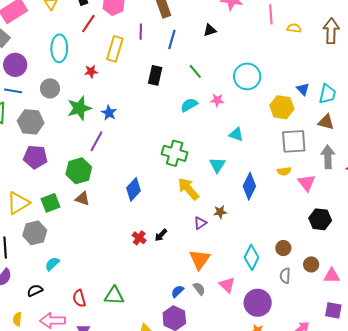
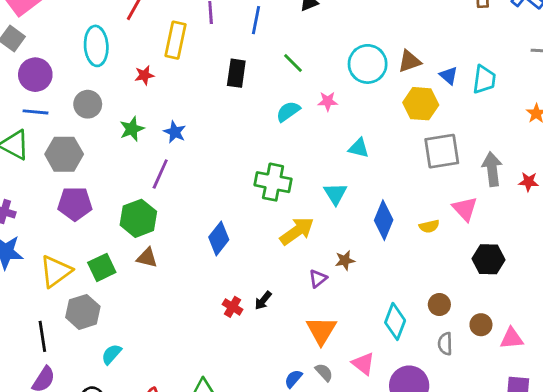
green star: (79, 108) -> (132, 129), size x0.7
brown triangle: (326, 122) -> (409, 61), moved, turned -30
yellow semicircle: (284, 171) -> (429, 226), moved
yellow arrow: (188, 189) -> (297, 231), turned 100

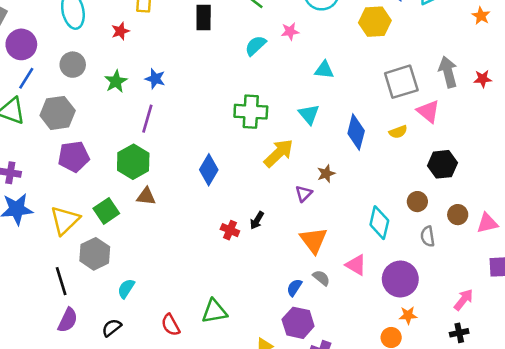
blue line: (35, 112) -> (26, 78), turned -55
gray square: (442, 151) -> (401, 82), moved
black hexagon: (489, 259) -> (442, 164), moved

